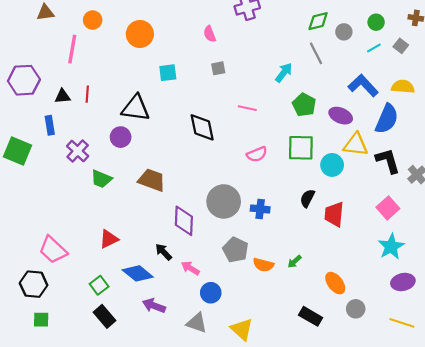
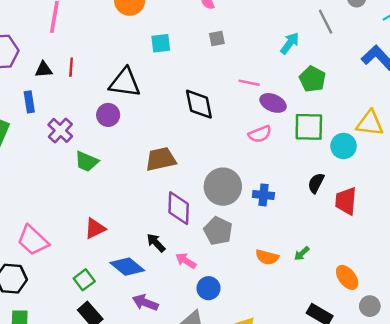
purple ellipse: (341, 116) -> (273, 103), moved
brown trapezoid: (152, 180) -> (161, 159), moved, turned -32
gray pentagon: (235, 250) -> (218, 231), moved

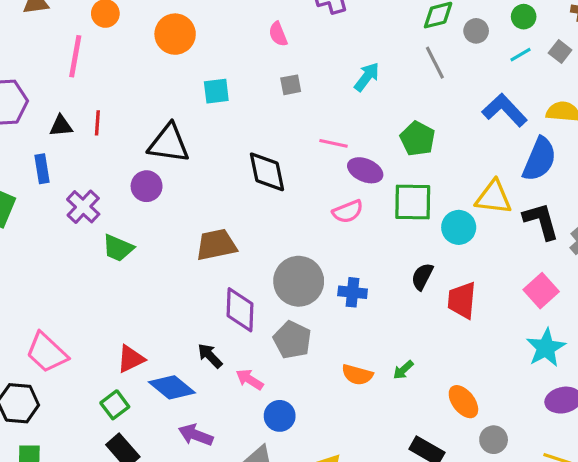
cyan arrow: (290, 43) -> (367, 77), moved
red triangle: (95, 228) -> (131, 359), moved

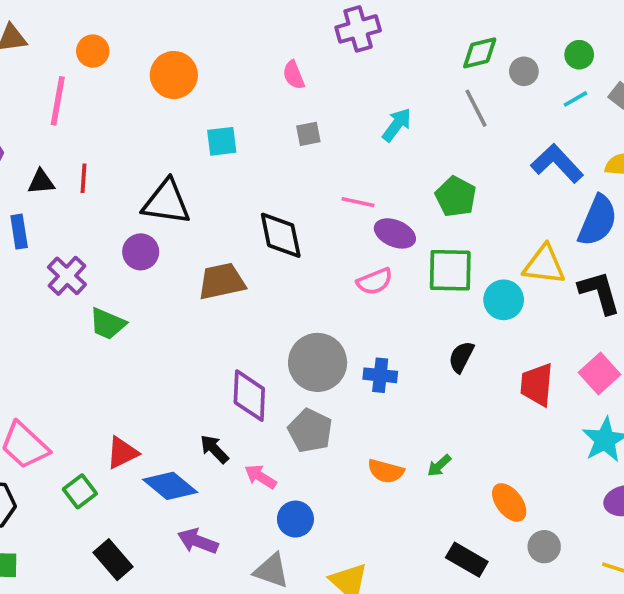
brown trapezoid: (216, 245) -> (222, 281), moved
red trapezoid: (462, 300) -> (537, 385), moved
green square: (115, 405) -> (80, 491), moved

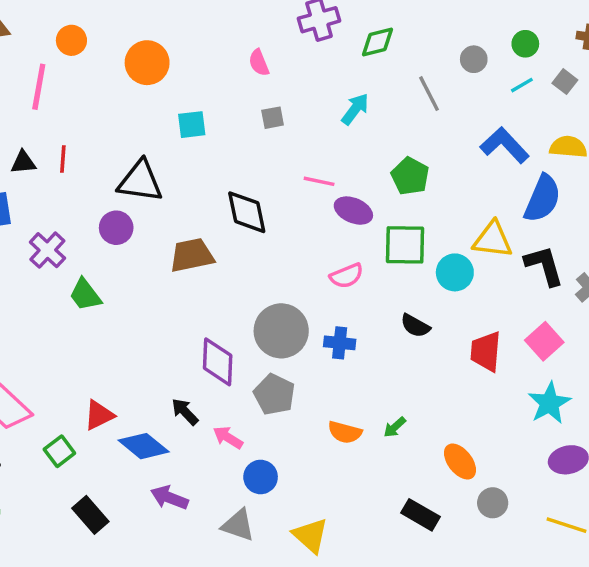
green diamond: (480, 53) -> (377, 42), moved
pink semicircle: (375, 281) -> (347, 276), moved
green trapezoid: (108, 324) -> (85, 295), turned 30
black semicircle: (461, 357) -> (415, 326), turned -88

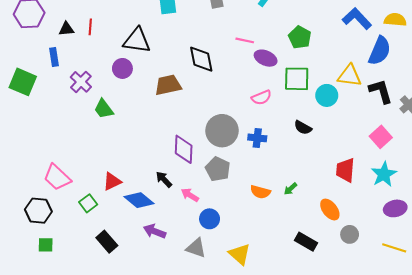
red trapezoid: (486, 351) -> (345, 170), moved

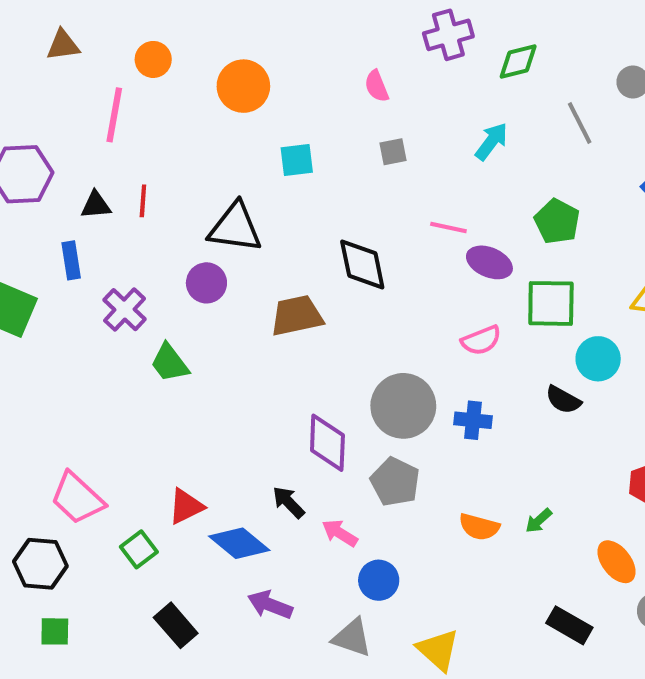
cyan circle: (327, 95) -> (598, 359), moved

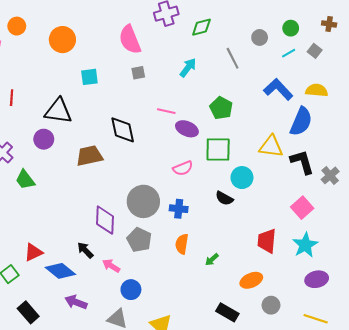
pink semicircle: (377, 86) -> (130, 40), size x1.8
orange semicircle: (479, 527) -> (182, 244), moved, turned 84
orange ellipse: (617, 562) -> (251, 280), turned -75

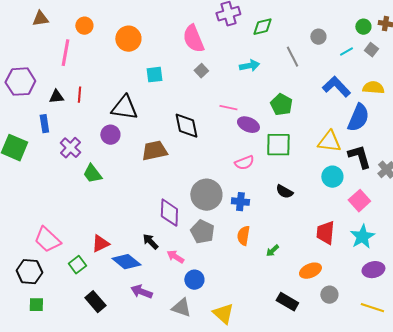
green circle: (291, 28) -> (363, 27), moved
cyan arrow: (188, 68) -> (249, 66), turned 42
gray square: (138, 73) -> (201, 71), turned -32
cyan circle: (242, 178) -> (332, 177), moved

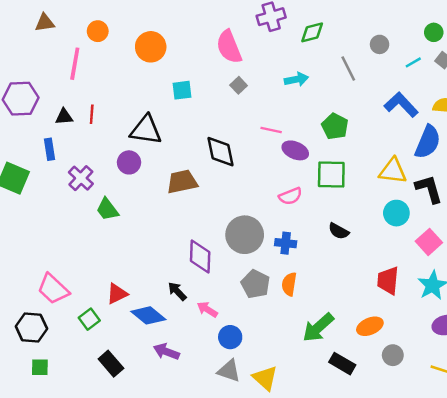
gray pentagon: (202, 232) -> (255, 284), moved
green arrow: (272, 251) -> (318, 327), moved, size x2.0
gray triangle: (181, 308) -> (229, 371), moved

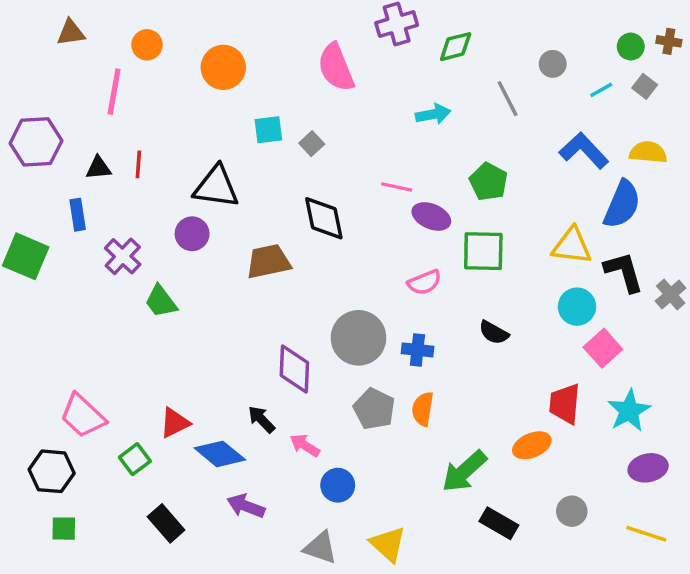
gray square: (239, 85) -> (312, 144), moved
pink square: (429, 242) -> (603, 348), moved
orange ellipse: (370, 326) -> (532, 445), moved
gray triangle: (229, 371) -> (320, 548), moved

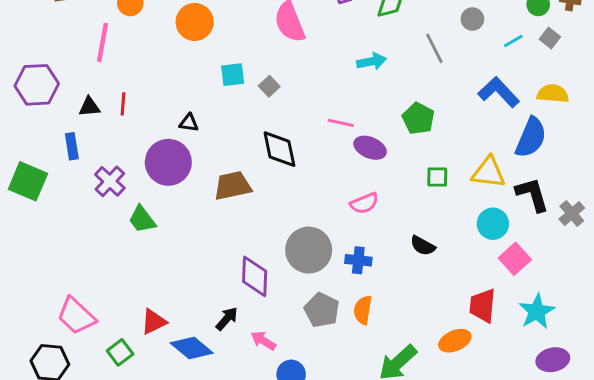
black triangle: (216, 187) -> (189, 123), size x0.5
purple circle: (192, 234) -> (168, 162), size x1.6
green square: (483, 251) -> (437, 177), moved, size x0.6
black arrow: (261, 419) -> (227, 319), turned 85

